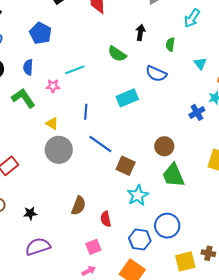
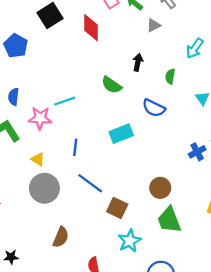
blue pentagon: (41, 33) -> (16, 46), moved
pink star: (53, 86) -> (40, 118), size x1.5
brown semicircle: (79, 206) -> (61, 237), moved

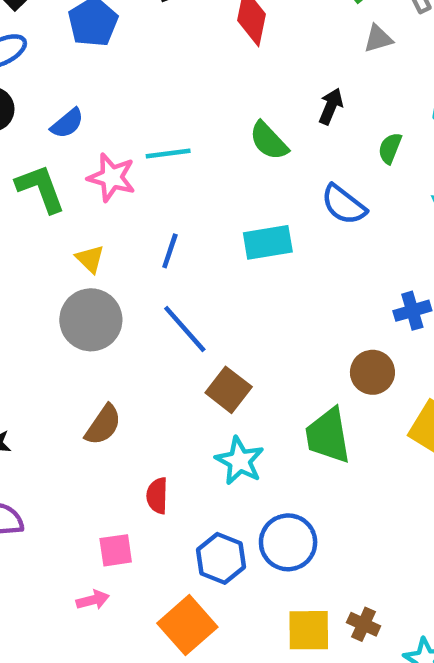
blue semicircle: (14, 97) -> (67, 123), turned -147
brown circle: (160, 188) -> (372, 372), moved
cyan star: (130, 241) -> (240, 461), turned -30

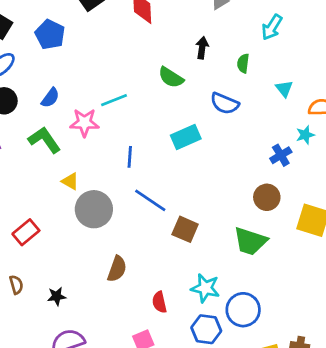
yellow triangle: (90, 259) -> (70, 181), moved
green trapezoid: (328, 436) -> (250, 241), turned -48
cyan star: (240, 461) -> (205, 288), moved

